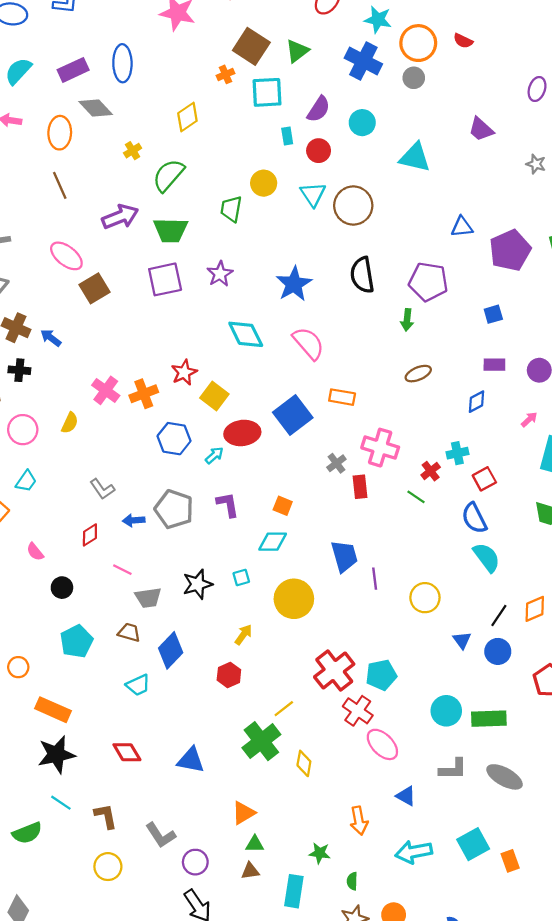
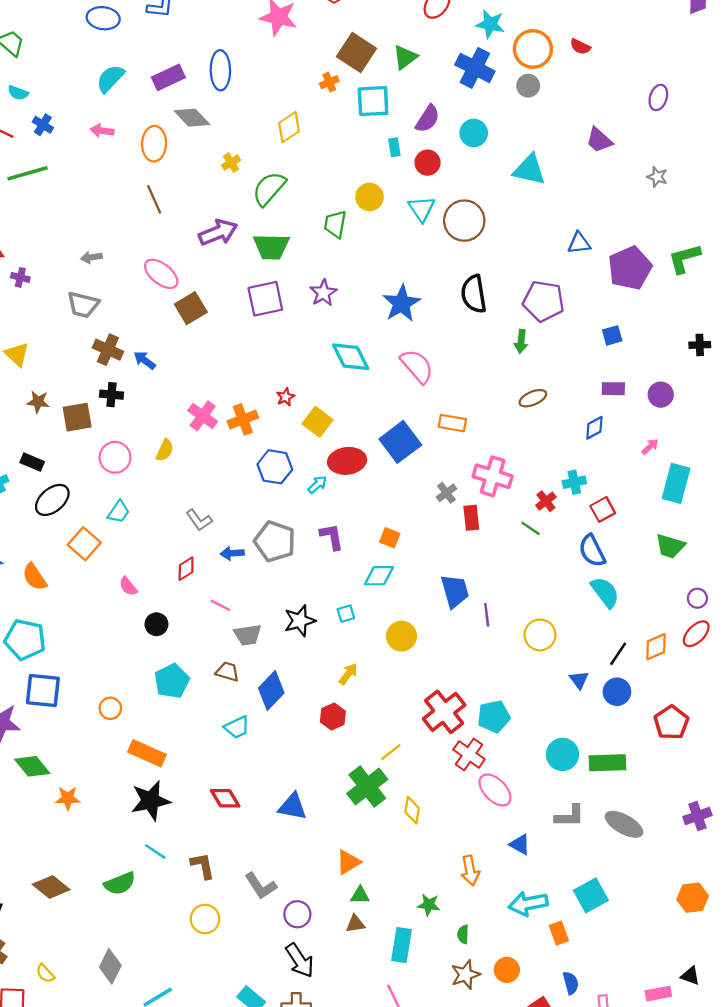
red star: (184, 372) -> (285, 397), size x0.7
yellow circle: (294, 599) -> (401, 636), size x0.7
orange rectangle: (510, 861) -> (559, 933), moved

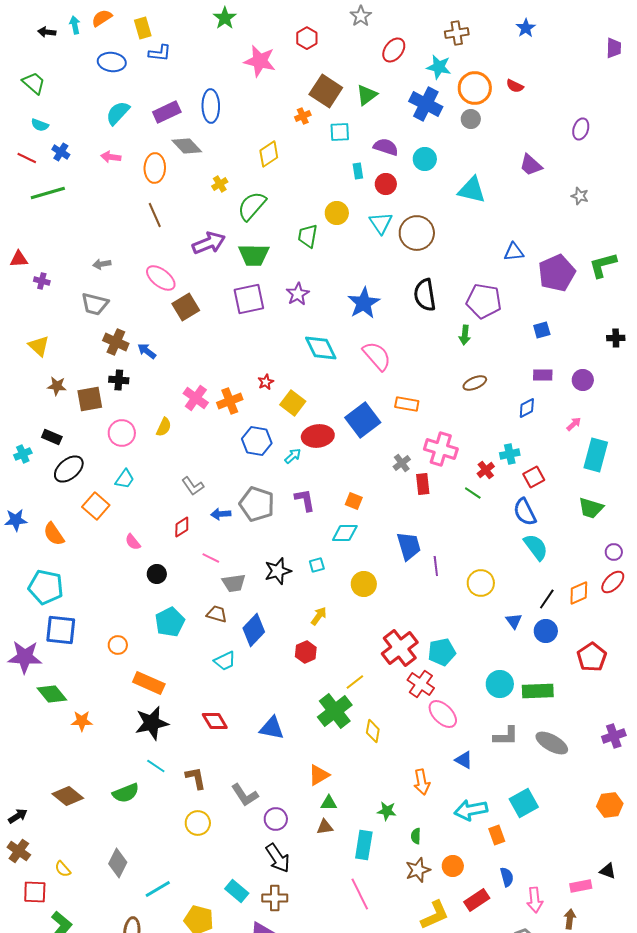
cyan square: (373, 101) -> (340, 132), size x0.7
purple semicircle: (428, 119) -> (386, 147), turned -105

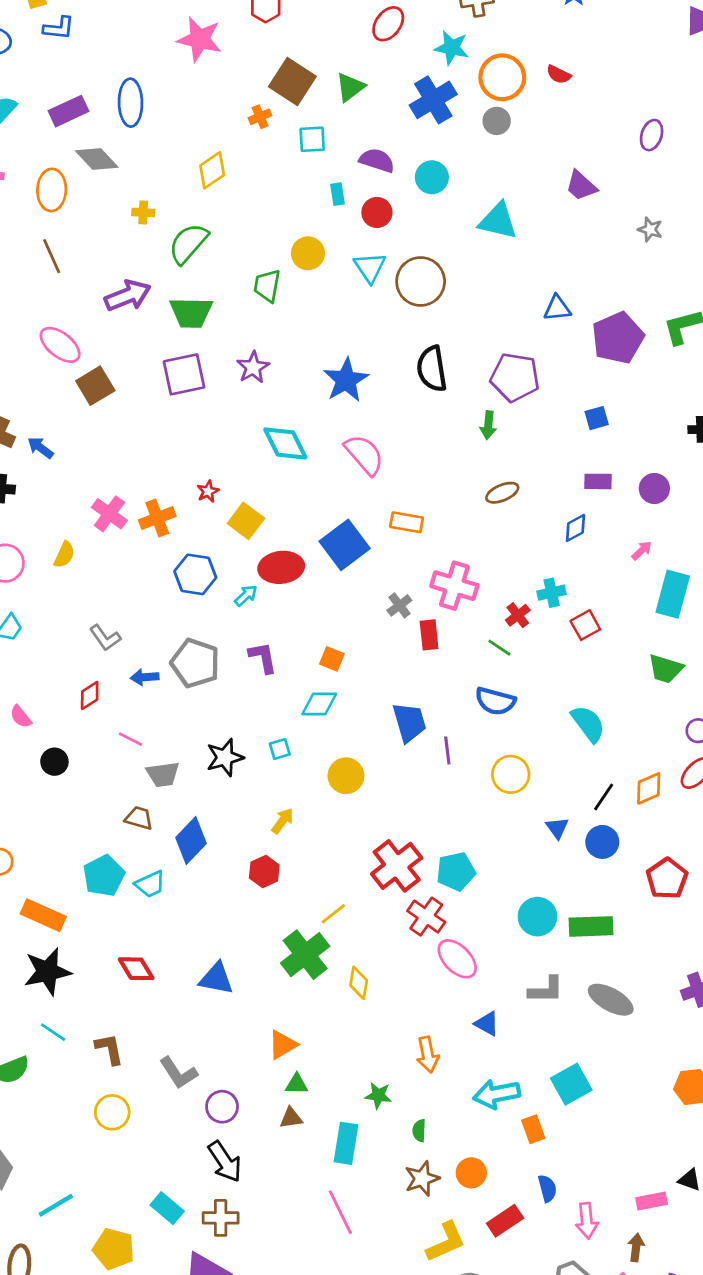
blue cross: (426, 104) -> (433, 100), turned 32
yellow cross: (220, 184) -> (143, 212), turned 35
blue semicircle: (525, 512) -> (495, 701), moved, turned -48
cyan pentagon: (170, 622) -> (104, 876), moved

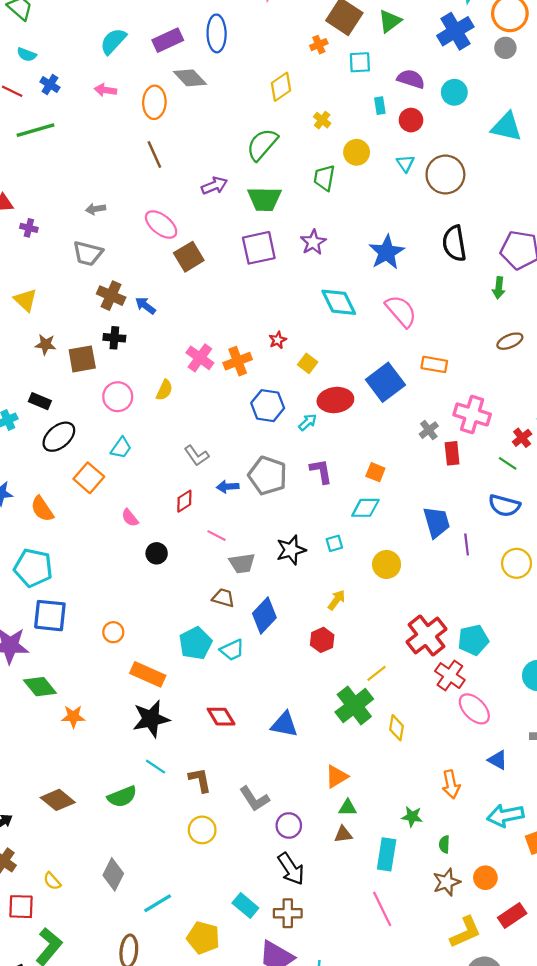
yellow cross: (143, 212) -> (322, 120), moved, turned 35
cyan triangle: (370, 267) -> (405, 163), size x0.7
purple arrow: (128, 296) -> (214, 186), size x0.7
yellow square: (246, 521) -> (308, 363), size x0.7

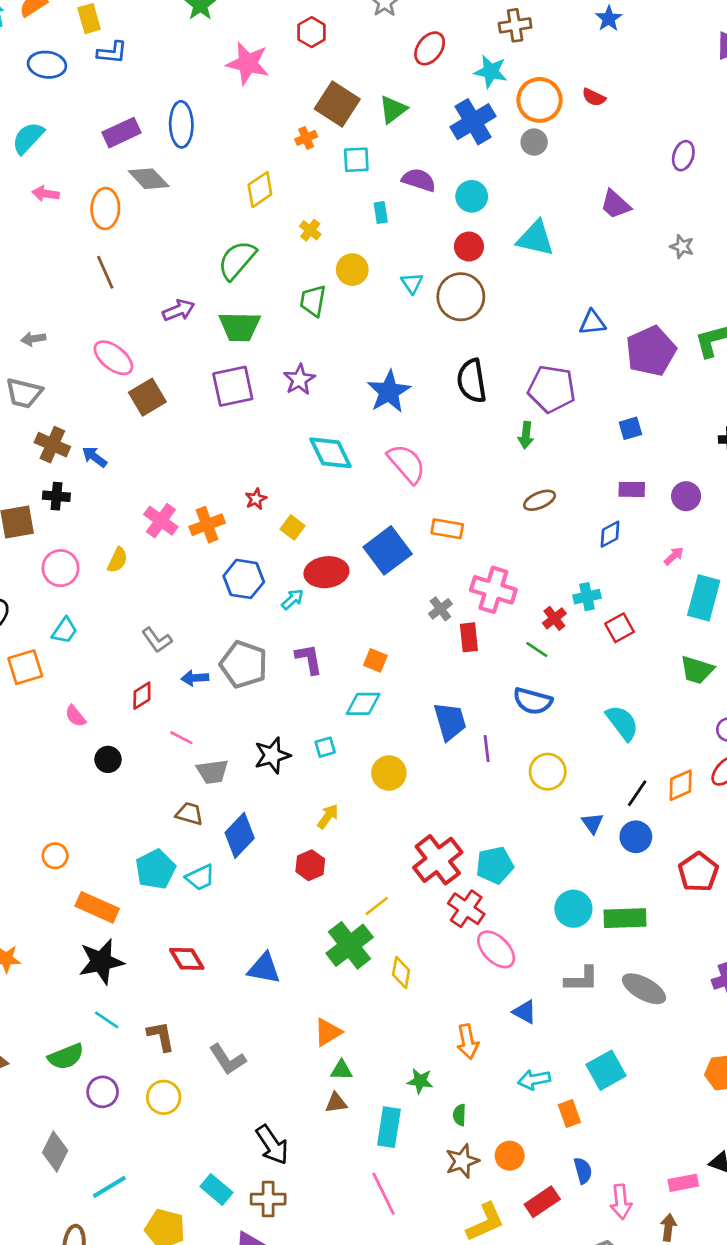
cyan semicircle: (113, 41) -> (28, 138), moved
red circle: (411, 120) -> (469, 247), moved
orange square: (89, 478) -> (25, 667), turned 32
cyan arrow: (505, 815) -> (534, 1080), size x0.7
purple circle: (289, 825) -> (103, 1092), moved

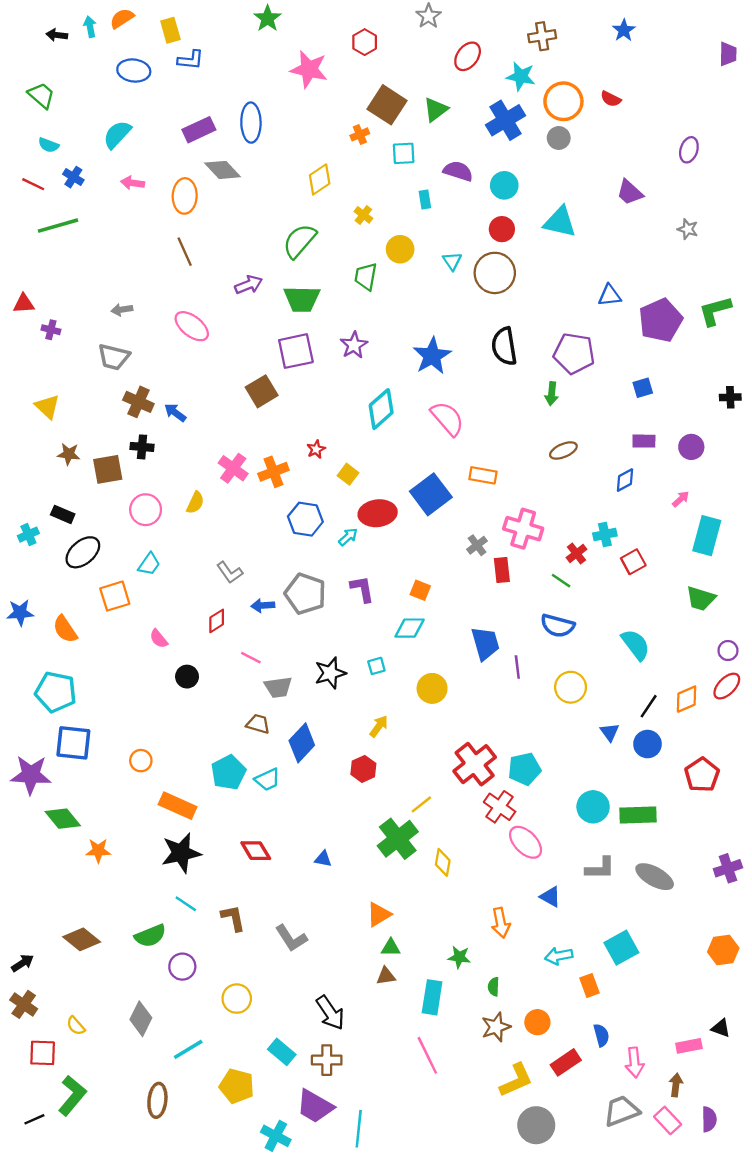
brown square: (147, 397) -> (262, 391), moved
cyan diamond: (331, 453) -> (381, 409), turned 75
blue triangle: (264, 968) -> (323, 859), size x0.6
yellow circle: (164, 1097) -> (237, 999), moved

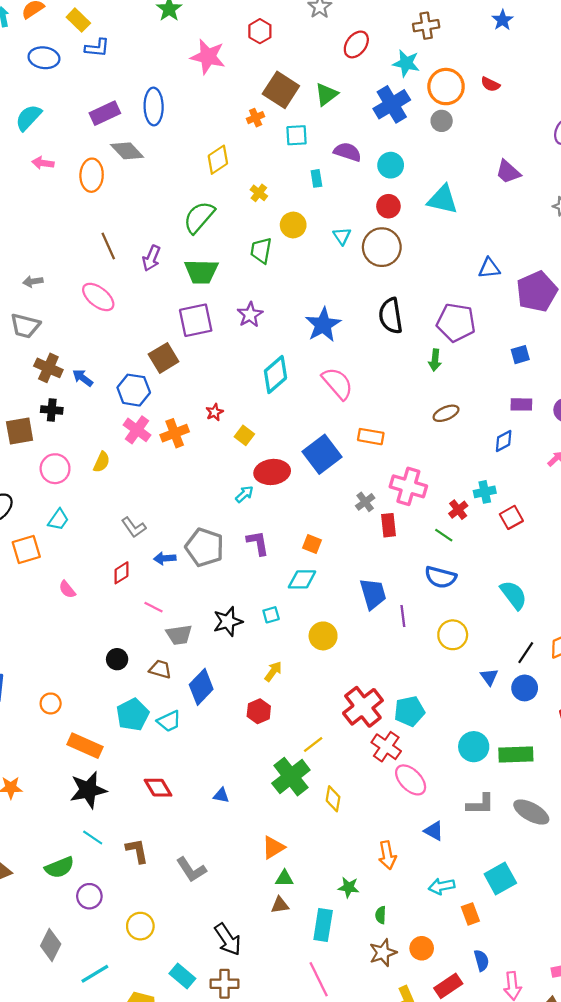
yellow rectangle: (170, 30) -> (78, 20), turned -30
brown line: (185, 252) -> (108, 246), moved
purple arrow: (249, 285) -> (151, 258), turned 135
blue hexagon: (305, 519) -> (134, 390), moved
black circle: (187, 677) -> (117, 659), moved

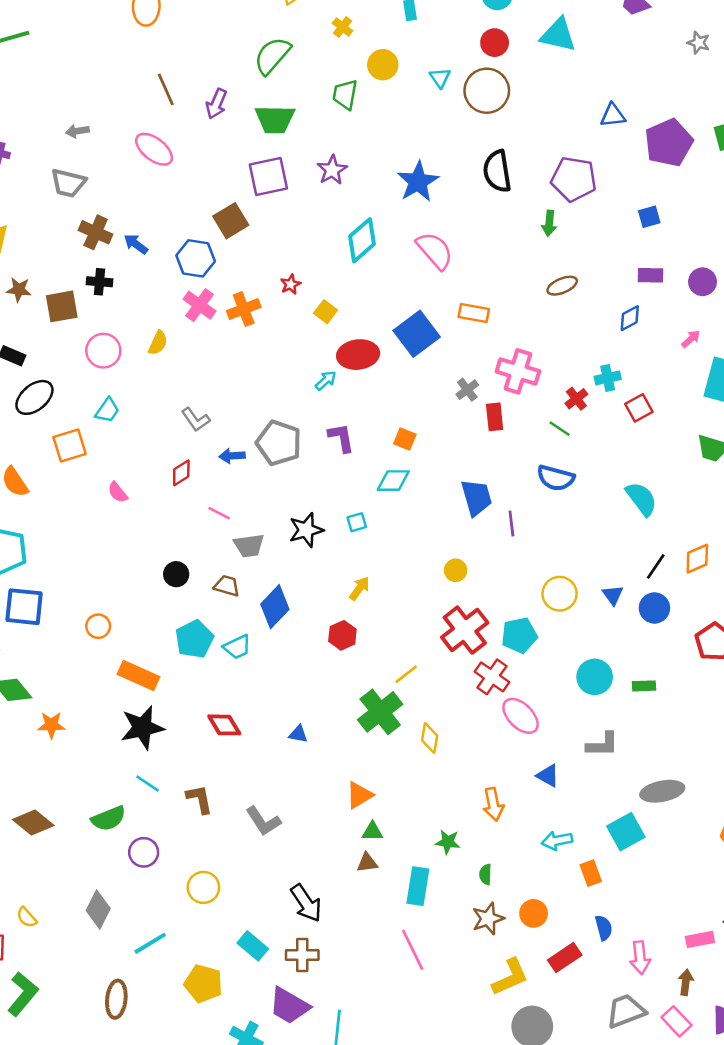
yellow circle: (453, 635) -> (560, 594), moved
yellow circle: (323, 636) -> (456, 570), moved, size x0.7
green rectangle: (516, 754) -> (644, 686), size x0.6
gray ellipse: (531, 812) -> (662, 791), moved, turned -40

